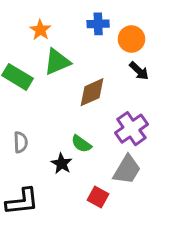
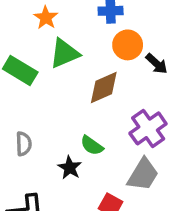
orange circle: (131, 39) -> (128, 45), moved

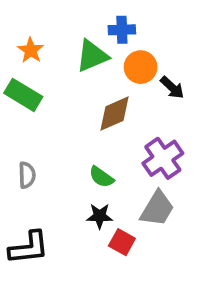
orange star: (46, 18) -> (31, 50), moved
green triangle: (65, 53) -> (92, 56), moved
black star: (70, 168) -> (100, 216), moved, turned -30

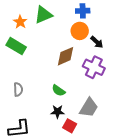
blue cross: (122, 30) -> (83, 11), moved
green triangle: (92, 56) -> (43, 15), moved
purple cross: (163, 158) -> (94, 67), moved, turned -30

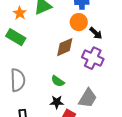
gray semicircle: (18, 89) -> (18, 80), size x1.6

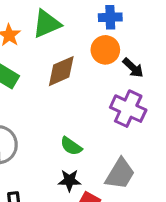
brown diamond: (65, 47) -> (61, 71), moved

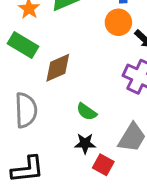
brown diamond: (61, 71) -> (58, 68), moved

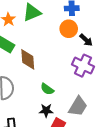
brown diamond: (58, 68) -> (28, 59), turned -70

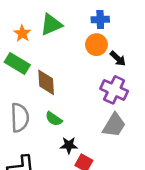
green semicircle: (47, 89) -> (54, 119), moved
gray trapezoid: (78, 106) -> (114, 125), moved

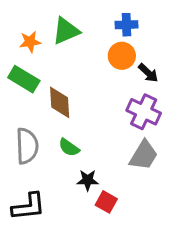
orange star: (22, 33) -> (30, 42), turned 30

